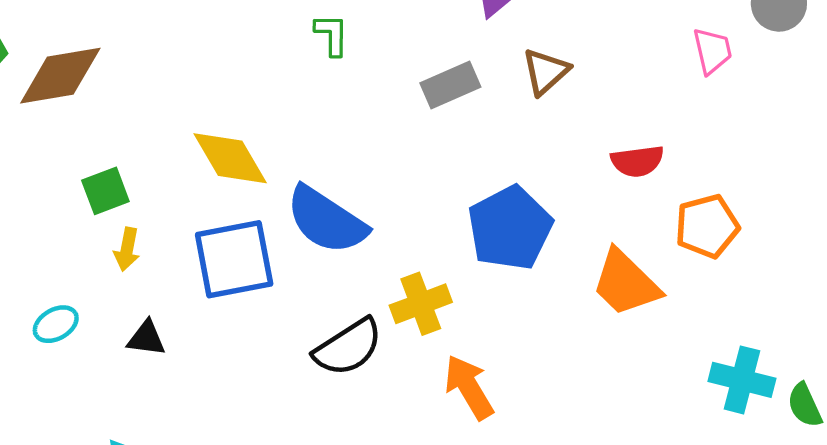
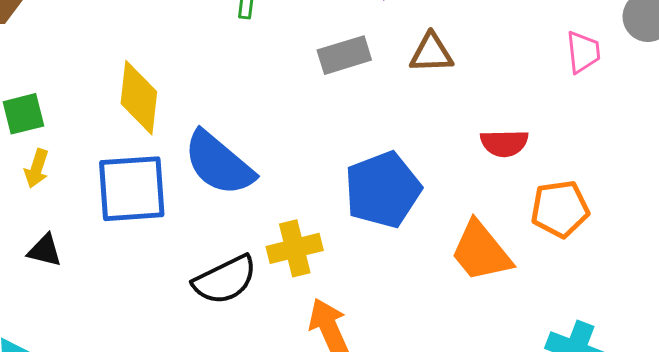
brown triangle: (546, 72) -> (431, 53), turned 33
yellow diamond: (230, 158) -> (139, 98), turned 30

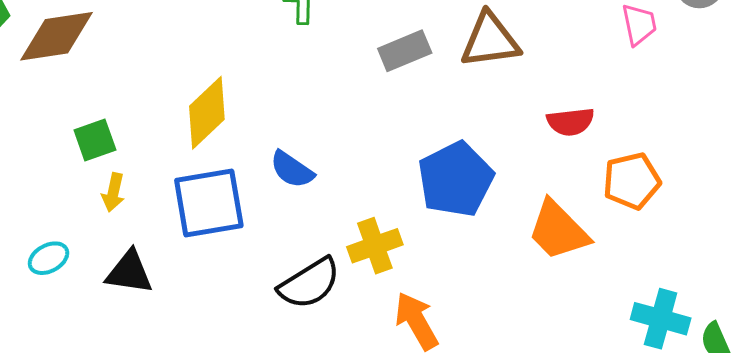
brown triangle: (431, 53) -> (490, 40), size x1.4
yellow diamond: (139, 98) -> (207, 113), turned 46
blue semicircle: (219, 163) -> (292, 170), size x0.6
black triangle: (45, 250) -> (129, 272), size x1.4

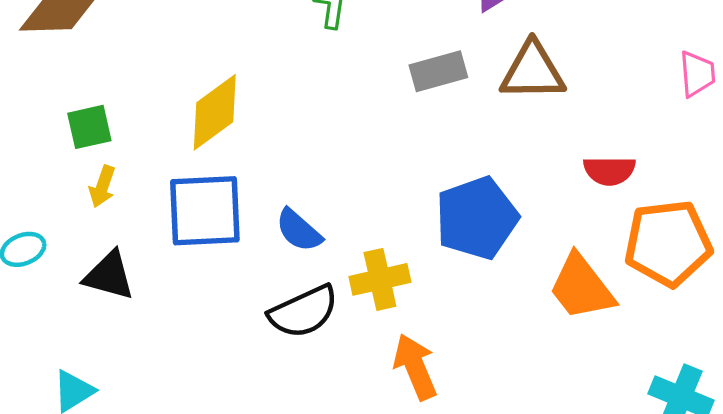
blue semicircle: (292, 170) -> (299, 230), moved
orange pentagon: (632, 181) -> (668, 243), size x1.4

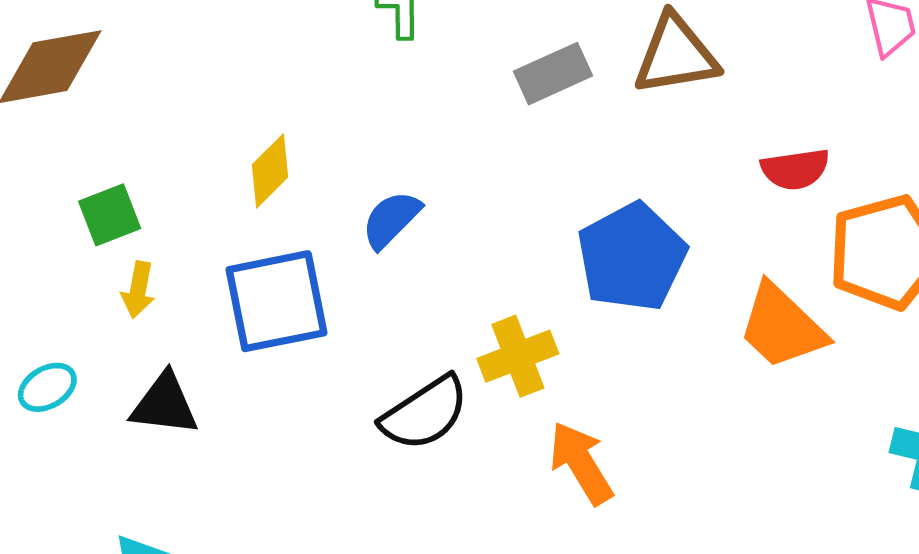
yellow diamond: (215, 112) -> (270, 171), size x0.7
blue semicircle: (299, 230) -> (391, 220), moved, turned 102

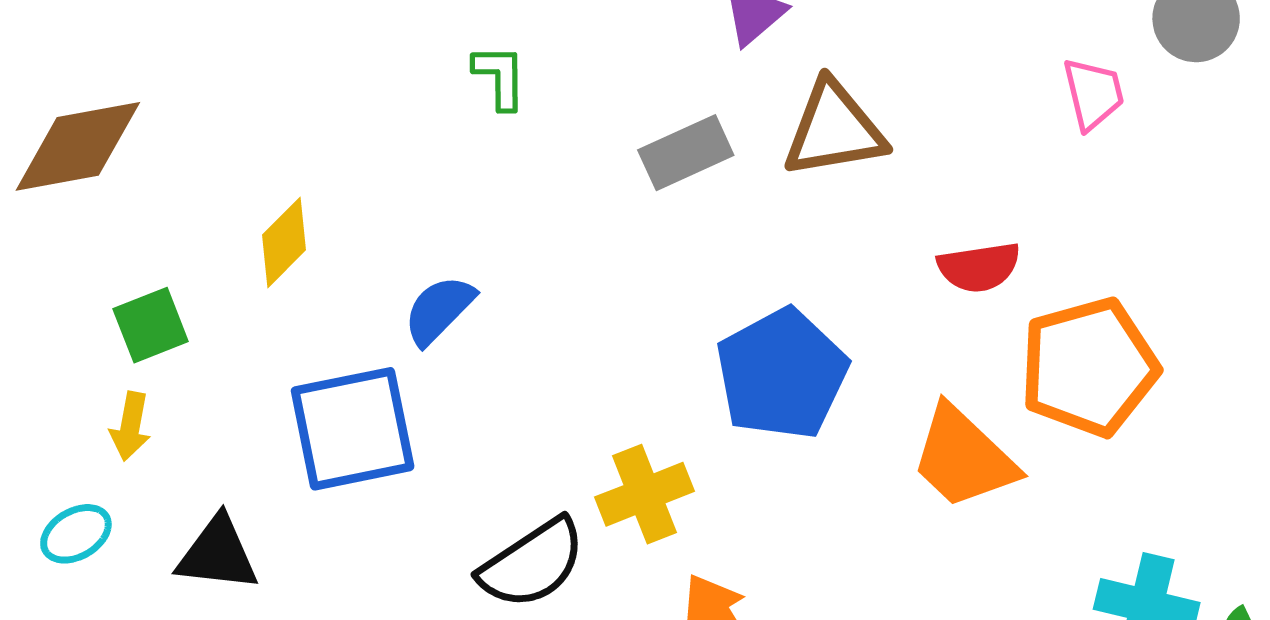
yellow diamond: (270, 171) -> (284, 242), moved
blue semicircle: (391, 220) -> (439, 310), moved
yellow arrow: (138, 290) -> (130, 426), moved

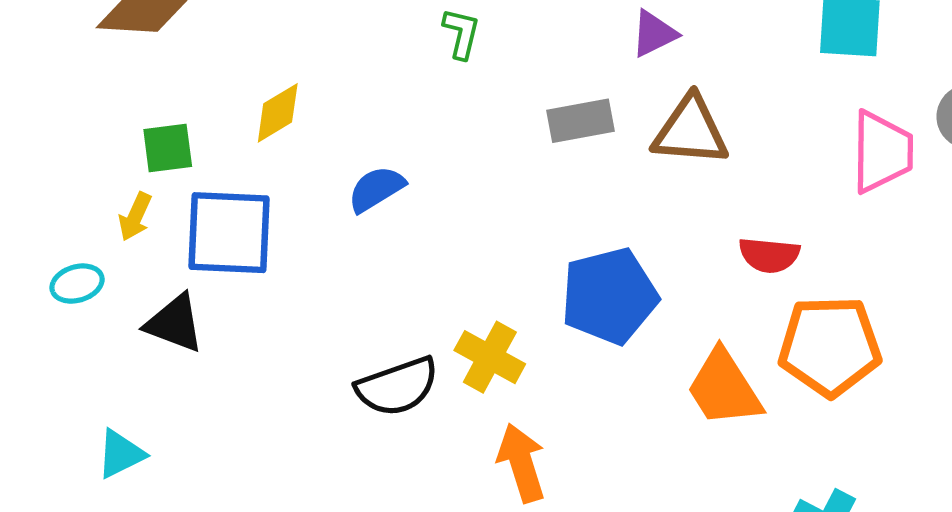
pink trapezoid: (1093, 94) -> (882, 152), size x1.5
blue square: (353, 429) -> (229, 233), moved
yellow cross: (644, 494) -> (490, 357), turned 36

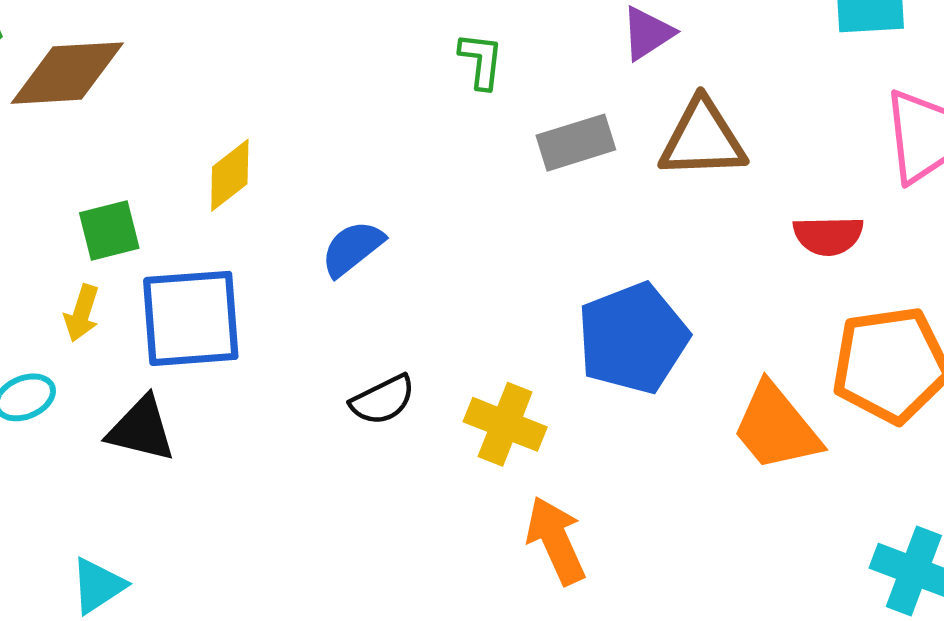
green L-shape: (461, 33) -> (481, 61), moved
red semicircle: (769, 255) -> (828, 236), moved
black semicircle: (397, 386) -> (383, 400), moved, size x0.7

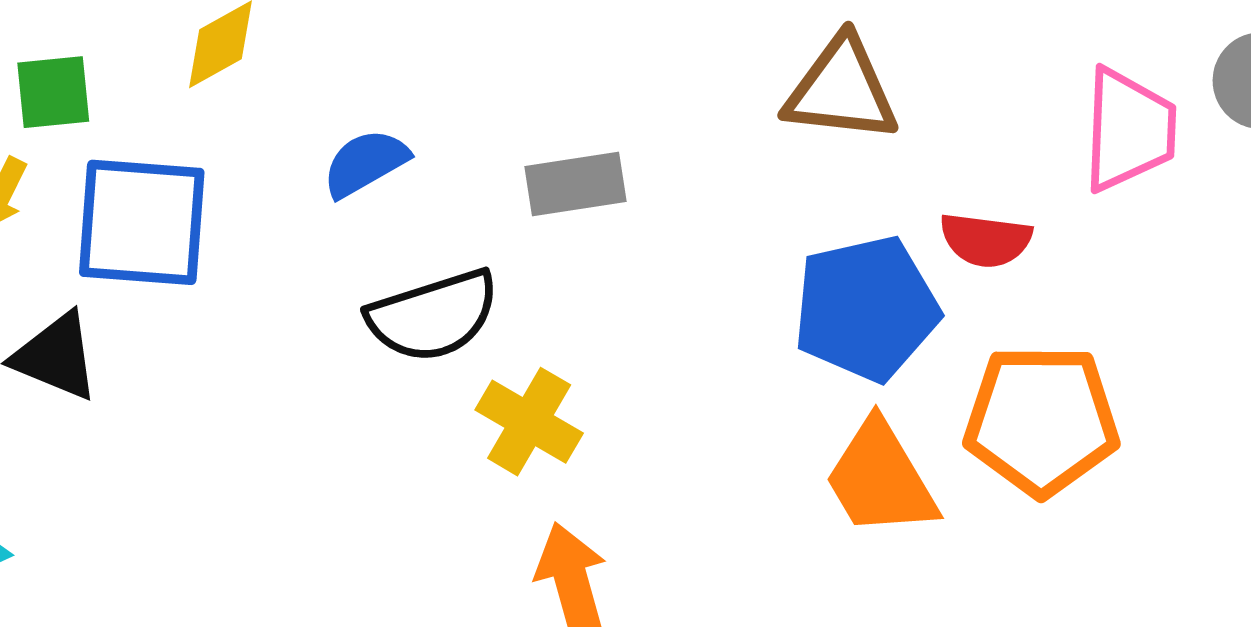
gray rectangle: (576, 143) -> (575, 184), moved
blue pentagon: (633, 338) -> (866, 308), moved
black semicircle: (383, 400) -> (433, 316), moved, size x1.5

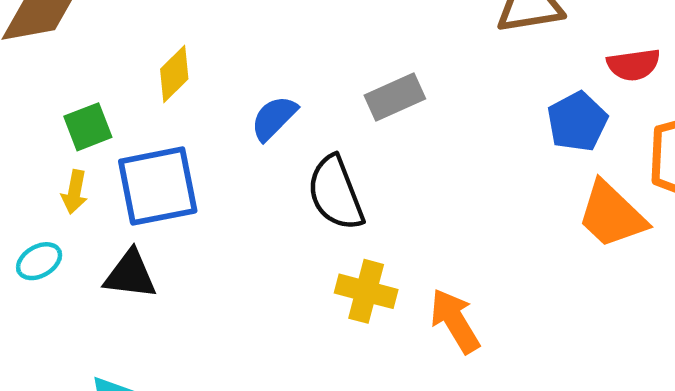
blue pentagon: (866, 308) -> (577, 122), size x0.7
black semicircle: (433, 316) -> (336, 193), turned 102
yellow cross: (529, 422) -> (366, 291), moved

